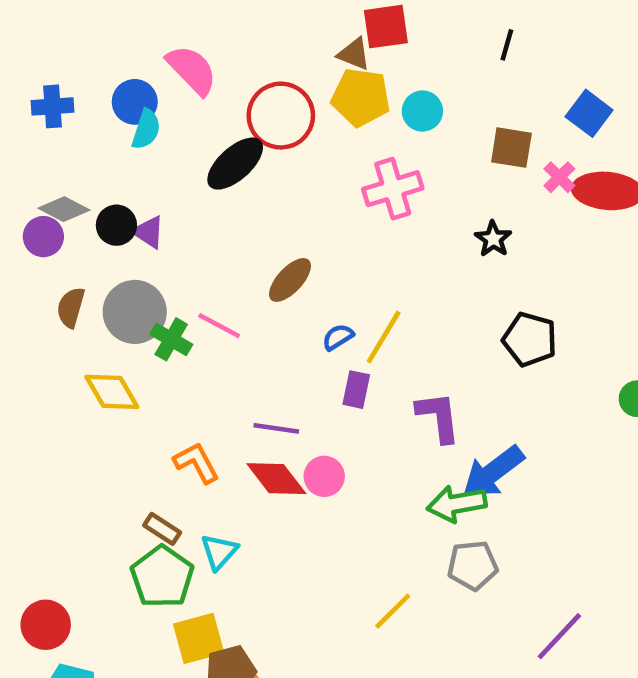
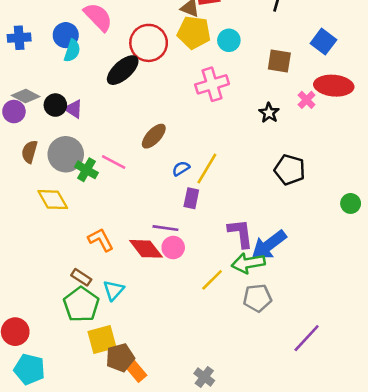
pink cross: (559, 177) -> (307, 100), moved
purple L-shape: (438, 417) -> (241, 233), moved
purple line: (276, 428) -> (165, 228), moved
yellow line: (393, 611) -> (212, 280), moved

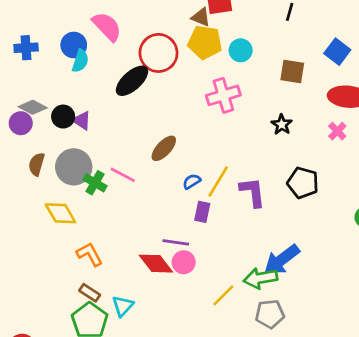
pink cross: (307, 100) -> (337, 131), moved
purple L-shape: (241, 233) -> (253, 192), moved
orange L-shape: (101, 240) -> (90, 254), moved

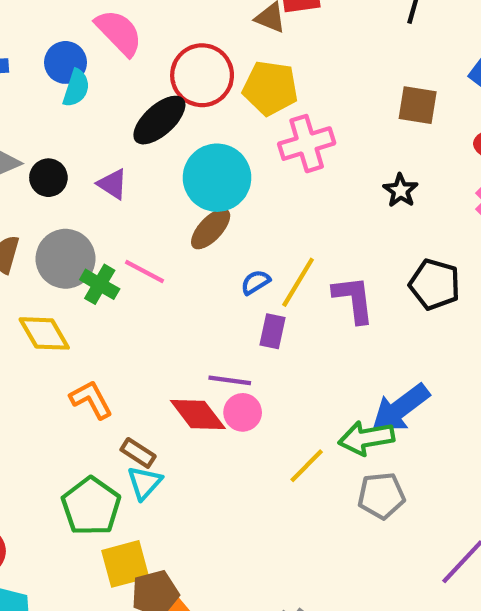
yellow pentagon: (205, 42) -> (270, 88), moved
cyan circle: (241, 50) -> (217, 178), moved, size x1.8
purple triangle: (82, 121) -> (112, 184), moved
brown rectangle: (90, 293) -> (138, 453), moved

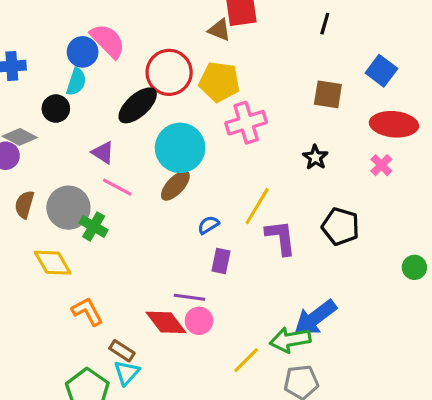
blue circle: (66, 62) -> (83, 52), moved
black circle: (48, 178) -> (56, 109), moved
pink line: (144, 272) -> (117, 187), moved
yellow line: (298, 282) -> (257, 206), moved

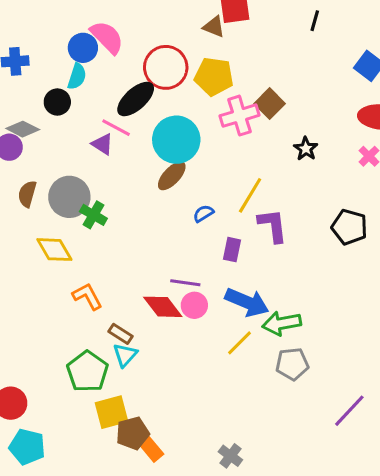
brown square: (328, 94) -> (270, 104), moved, turned 36
pink line: (117, 187) -> (116, 128), moved
black pentagon: (341, 226) -> (349, 227), moved
purple rectangle: (221, 261) -> (232, 250), moved
blue arrow: (315, 318) -> (247, 302), moved, turned -120

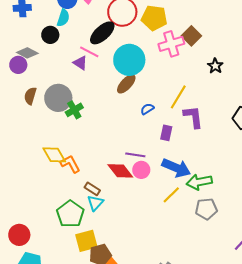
green cross: (93, 215) -> (74, 110), turned 30
yellow diamond: (54, 250) -> (54, 155), moved

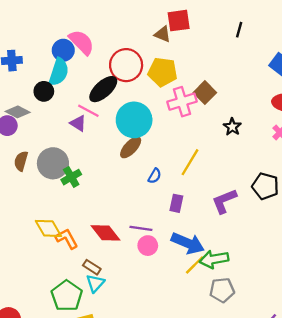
cyan semicircle: (63, 18) -> (59, 72), size x1.4
blue semicircle: (147, 109) -> (155, 176), turned 152
purple L-shape: (193, 117) -> (224, 201), moved, turned -105
red diamond: (120, 171) -> (106, 233), moved
yellow line: (171, 195) -> (195, 265), moved

